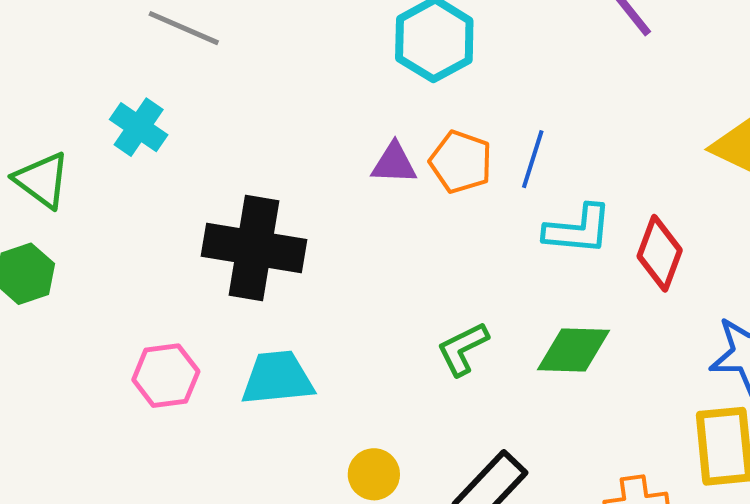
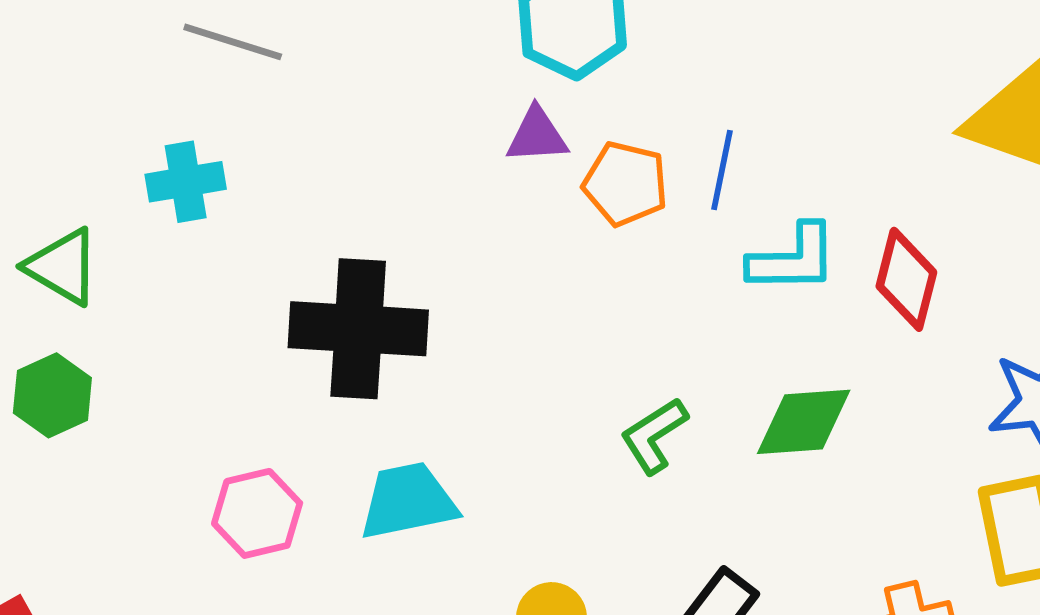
cyan cross: (139, 127) -> (186, 182), turned -38
purple triangle: (394, 163) -> (537, 135), moved

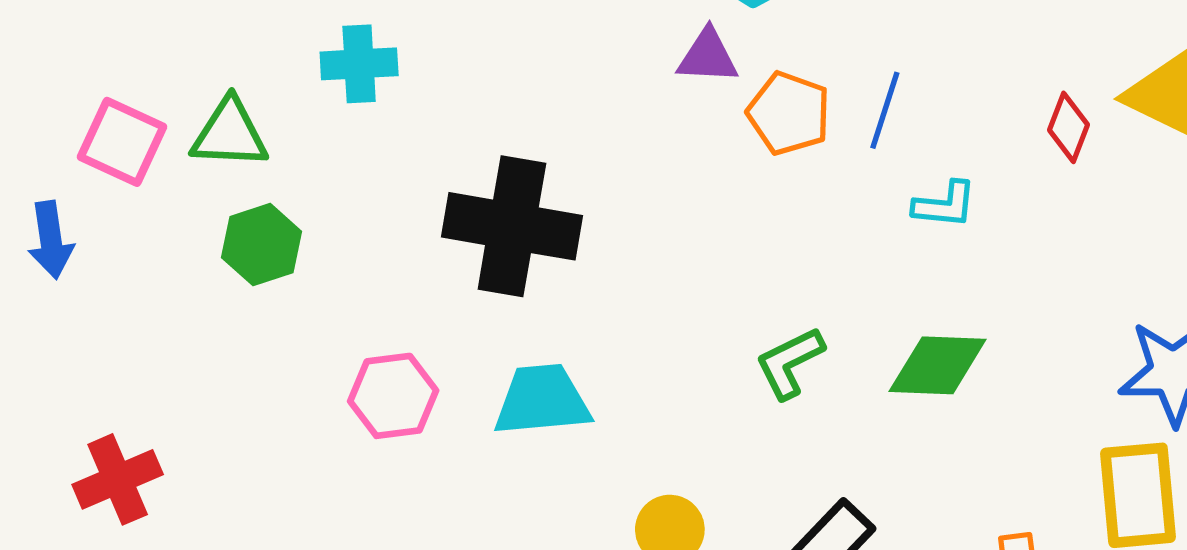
cyan L-shape: (793, 259) -> (945, 205), size x0.7
green triangle: (63, 267) -> (230, 134), turned -34
red diamond: (906, 279) -> (1069, 127), moved, size x0.7
green hexagon: (52, 395) -> (262, 245), moved

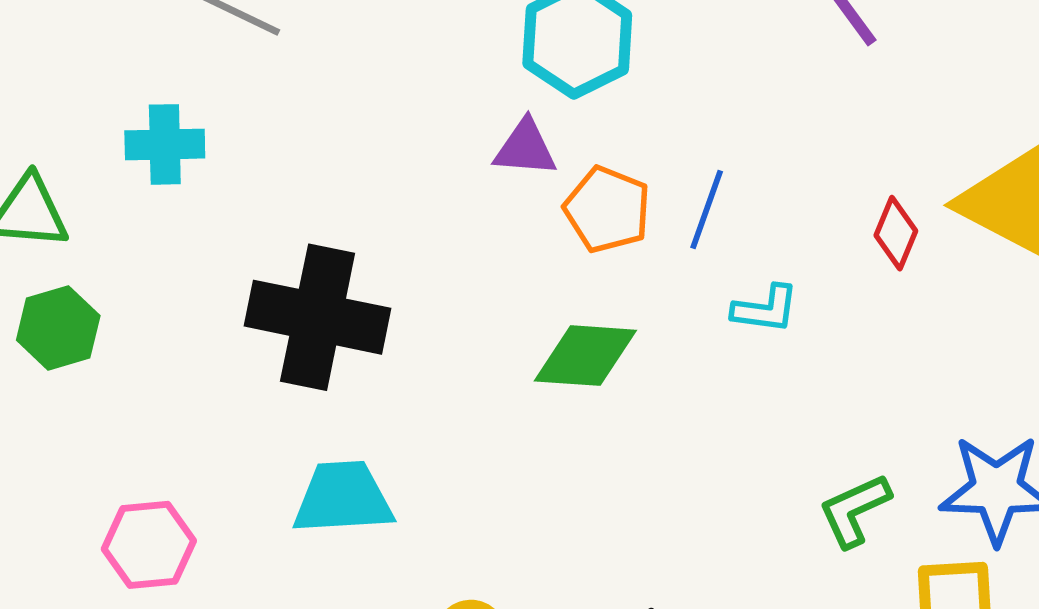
green L-shape: (790, 363) -> (855, 510), moved
green diamond: (938, 365) -> (585, 356), moved
pink hexagon: (393, 396) -> (149, 545), moved

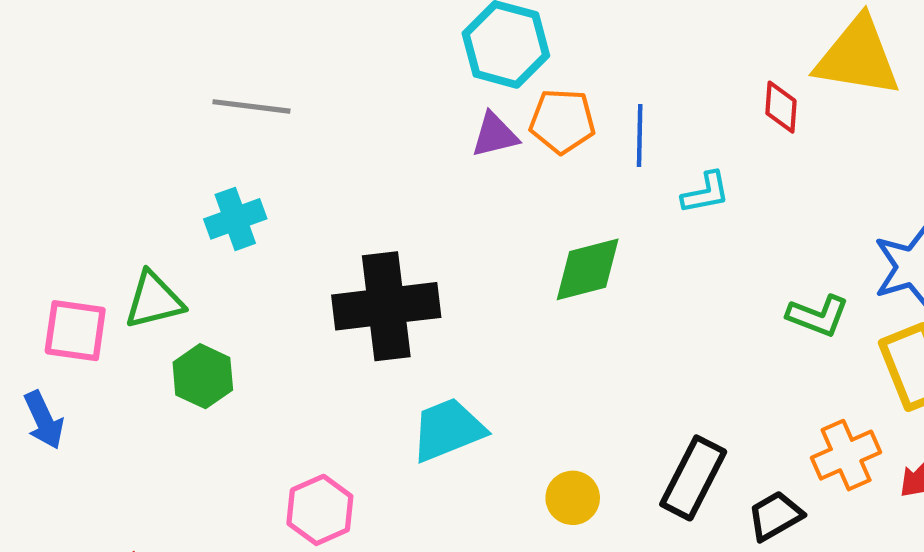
orange pentagon: (607, 209) -> (562, 121), moved
green L-shape: (855, 510) -> (818, 316), turned -116

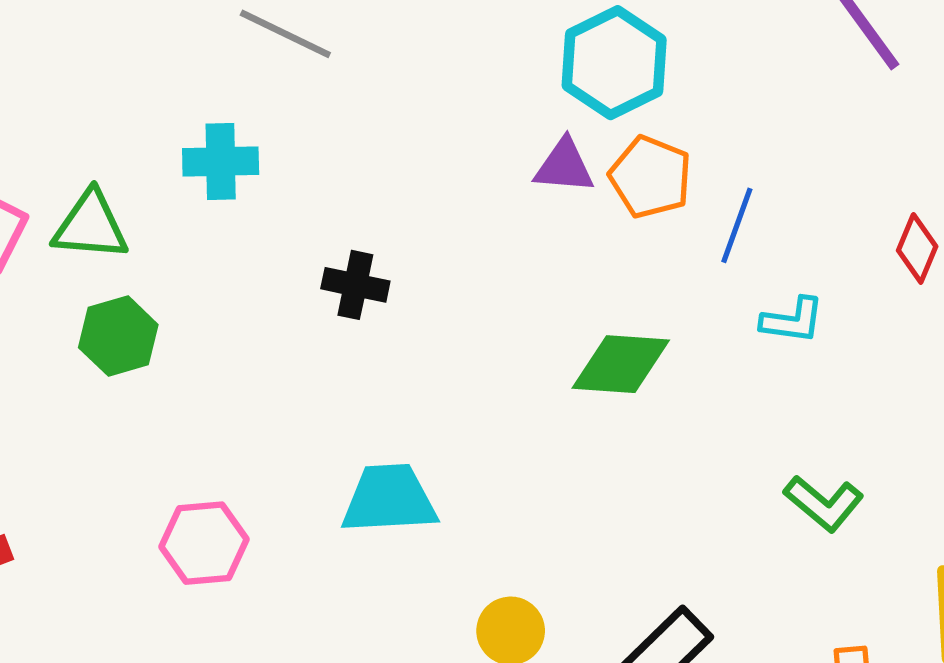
black cross: (386, 306) -> (355, 285), moved, size x0.5
green L-shape: (818, 316) -> (824, 503), moved

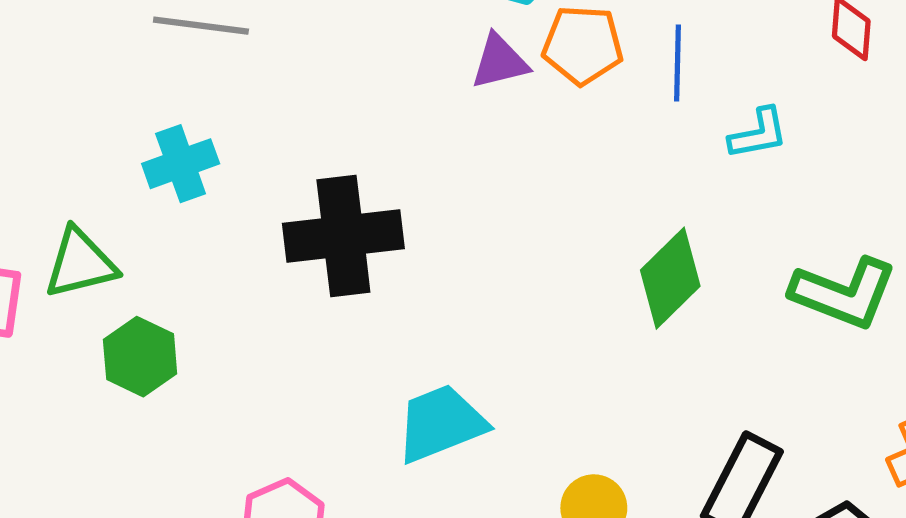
black cross: (355, 285) -> (343, 236), size x1.8
green diamond: (621, 364) -> (670, 278), moved, turned -30
green L-shape: (824, 503) -> (844, 293), size x1.4

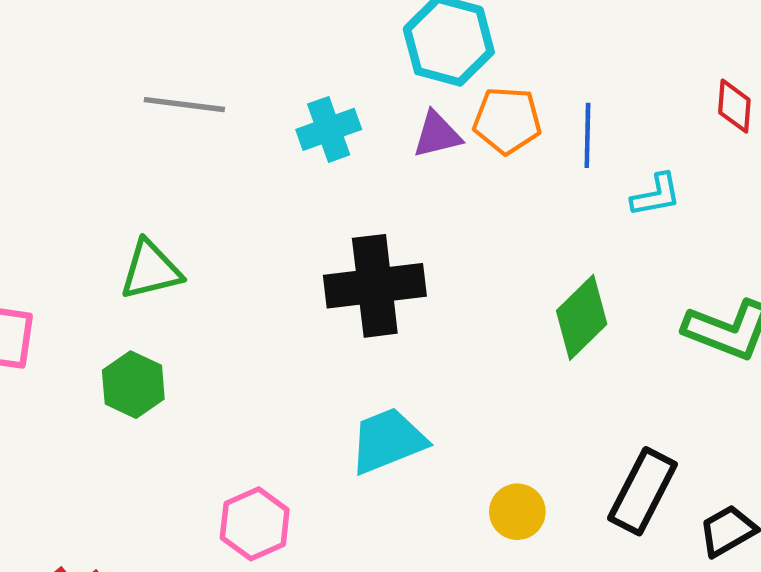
cyan cross: (181, 164) -> (329, 129), moved
black cross: (343, 236) -> (375, 286), moved
green triangle: (80, 263) -> (151, 270), moved

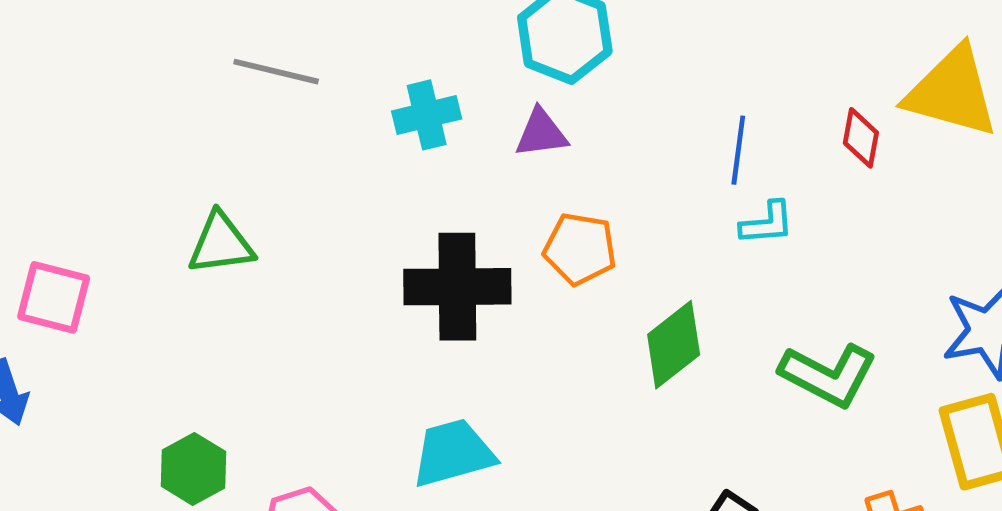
orange pentagon: (507, 120) -> (580, 249), moved
blue line: (587, 135) -> (738, 150), moved
green hexagon: (133, 385) -> (193, 469), moved

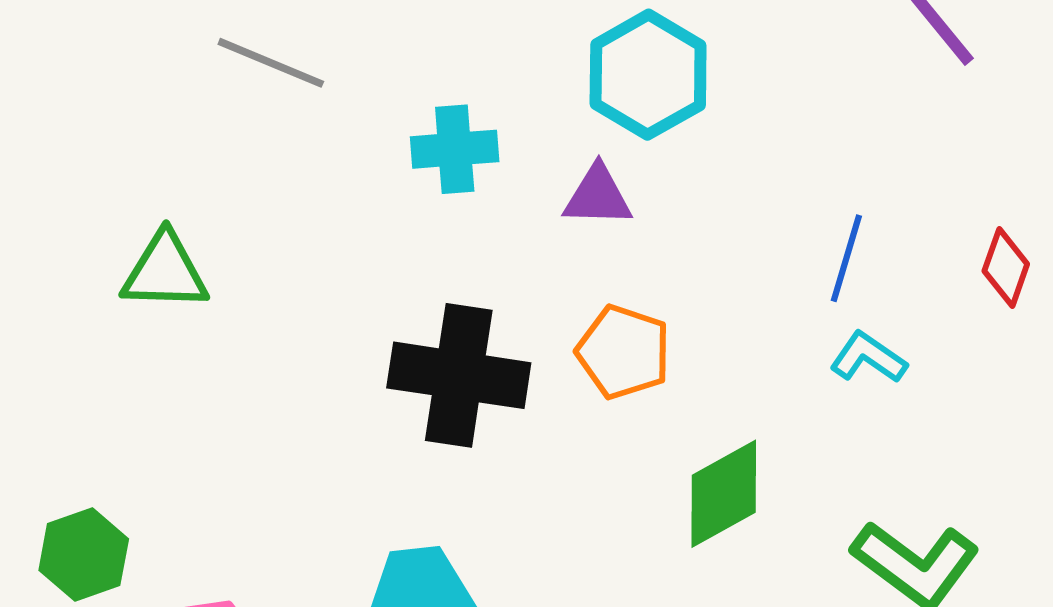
cyan L-shape: (767, 223) -> (868, 358), turned -150

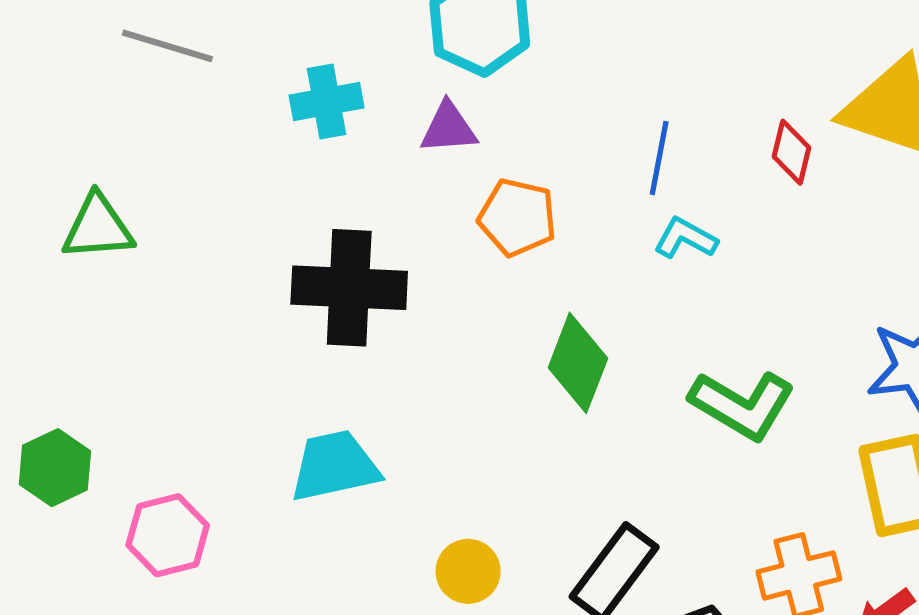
orange pentagon: (624, 352) -> (517, 217), moved
green diamond: (724, 494) -> (578, 363), turned -34

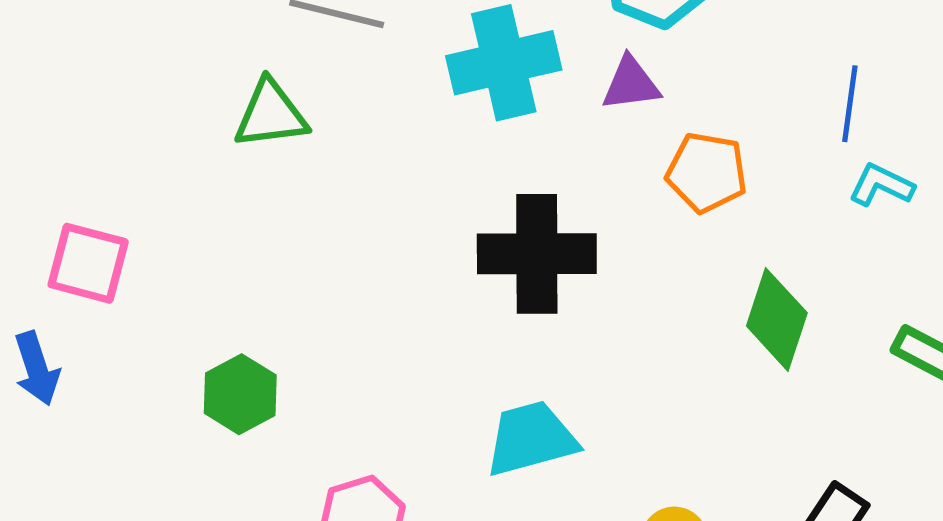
cyan cross: (327, 102) -> (504, 63), size x1.5
green triangle: (98, 227) -> (271, 114), moved
green hexagon: (55, 468) -> (240, 394), moved

